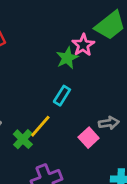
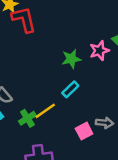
green star: (67, 58) -> (71, 59), moved

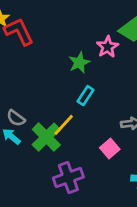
green cross: (27, 118) -> (46, 137), size x1.5
pink square: (84, 131) -> (110, 148), moved

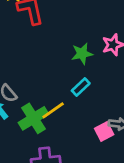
pink square: (110, 148) -> (104, 131), moved

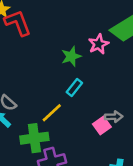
green cross: (33, 118) -> (34, 138), moved, turned 32

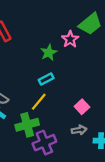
cyan rectangle: (74, 87) -> (46, 79), moved, turned 32
gray arrow: (114, 117) -> (79, 130), moved

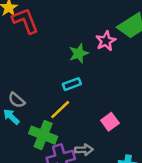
green cross: (27, 125) -> (43, 135), turned 30
gray arrow: (79, 130) -> (84, 150), moved

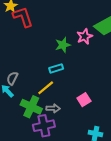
gray semicircle: (17, 100) -> (12, 78), turned 72
gray arrow: (84, 150) -> (53, 108), moved

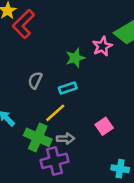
red L-shape: (23, 17) -> (23, 24), turned -115
gray semicircle: (12, 78) -> (35, 80), moved

